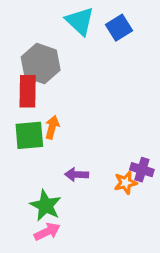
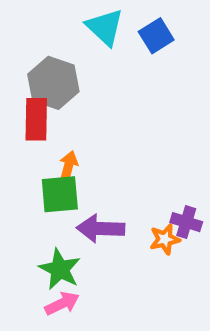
green square: (29, 135) -> (60, 194), moved
purple arrow: (77, 175) -> (101, 229), size x1.5

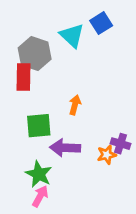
cyan triangle: (105, 27) -> (72, 36), moved
orange arrow: (68, 166) -> (75, 105), moved
pink arrow: (62, 303) -> (40, 196), turned -35

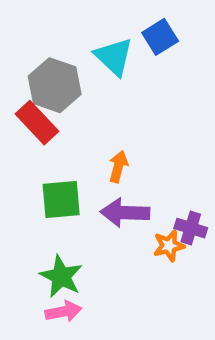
red rectangle: (24, 77) -> (37, 123), turned -44
purple arrow: (65, 148) -> (125, 213), moved
pink arrow: (40, 196) -> (63, 312), turned 50

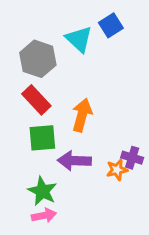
red rectangle: (37, 123) -> (36, 100), moved
orange arrow: (118, 167) -> (82, 115), size x1.5
purple arrow: (125, 213) -> (74, 161), moved

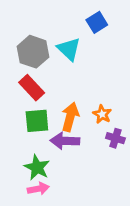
cyan triangle: (79, 39) -> (69, 49), moved
orange arrow: (82, 115) -> (70, 117), moved
orange star: (117, 170) -> (102, 114), moved, turned -30

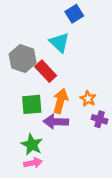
blue square: (97, 22) -> (74, 14), moved
gray hexagon: (33, 52) -> (23, 59), moved
red rectangle: (32, 88) -> (46, 71), moved

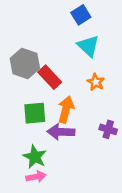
cyan triangle: (59, 42) -> (88, 46), moved
orange star: (88, 99) -> (96, 82), moved

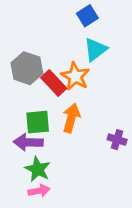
cyan triangle: (88, 46) -> (95, 49), turned 40
orange star: (96, 82) -> (75, 76), moved, size x1.5
purple arrow: (61, 132) -> (28, 142), moved

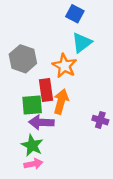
blue square: (87, 16) -> (75, 14), turned -30
red rectangle: (54, 83) -> (46, 90), moved, turned 35
purple arrow: (28, 142) -> (41, 122), moved

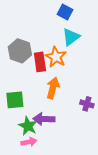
red rectangle: (46, 90) -> (40, 62), moved
green square: (32, 105) -> (15, 100), moved
purple arrow: (41, 122) -> (44, 119), moved

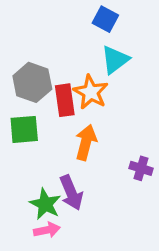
green square: (15, 100) -> (24, 129), moved
purple arrow: (44, 119) -> (71, 193), turned -115

